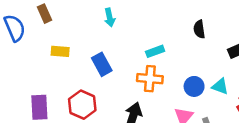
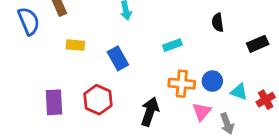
orange cross: (150, 79) -> (182, 84), moved
cyan triangle: (220, 86) -> (239, 92), moved

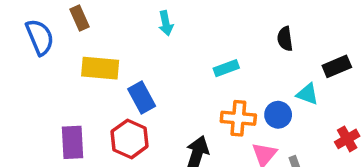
yellow rectangle: (75, 45) -> (100, 68), size x1.5
blue rectangle: (118, 58) -> (142, 97), moved
cyan triangle: (239, 92) -> (307, 94), moved

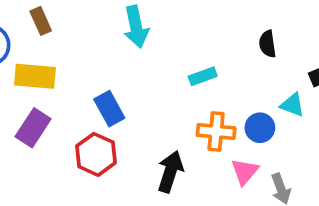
cyan arrow: (166, 23) -> (136, 27), size x1.5
yellow rectangle: (100, 68) -> (35, 76), moved
purple rectangle: (73, 142) -> (33, 128), moved, turned 36

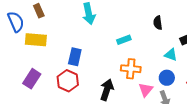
blue rectangle: (109, 109) -> (75, 57), turned 42
purple rectangle: (33, 128) -> (32, 79), moved
blue circle: (260, 128) -> (167, 78), moved

